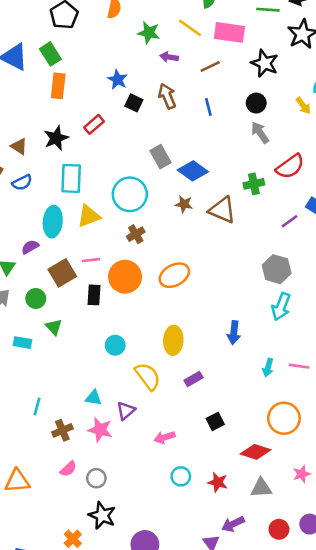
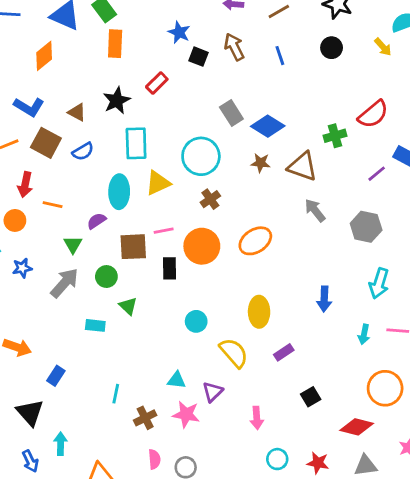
gray arrow: (260, 133) -> (315, 210), moved
brown square: (62, 273) -> (133, 247), turned 32
cyan arrow: (281, 307) -> (379, 283), moved
pink arrow: (165, 437) -> (257, 418), turned -72
pink semicircle: (68, 469) -> (154, 459), turned -48

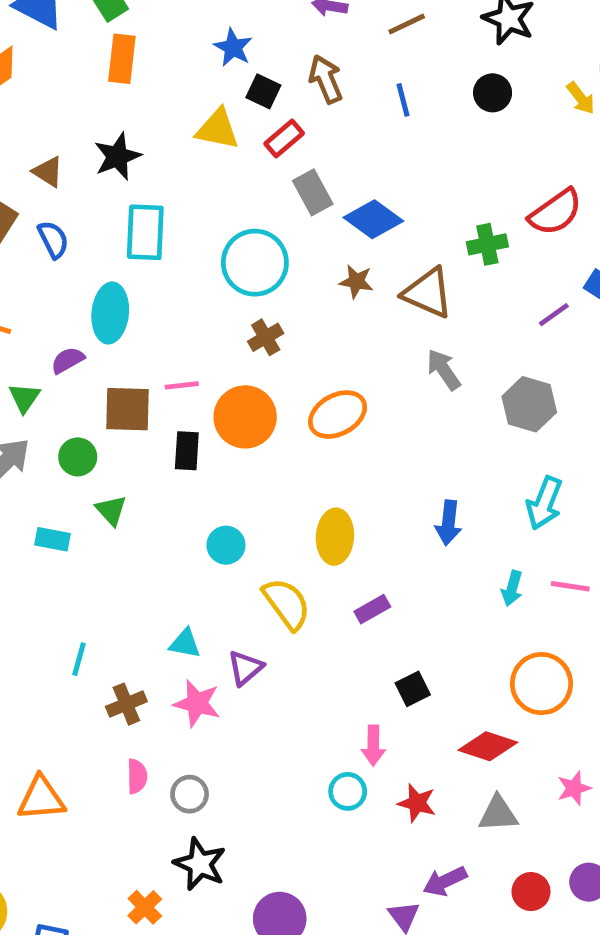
red rectangle: (157, 83) -> (284, 138), moved
blue semicircle: (83, 151) -> (53, 240), turned -90
yellow triangle: (158, 183) -> (218, 129), moved, turned 32
pink arrow: (257, 418) -> (373, 746), moved

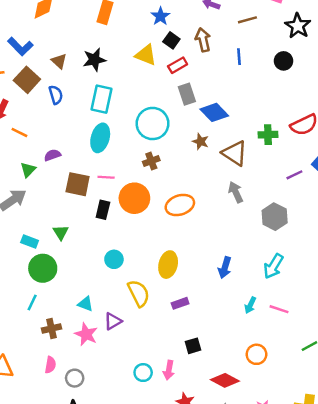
cyan ellipse: (110, 313) -> (100, 138), moved
green circle: (78, 457) -> (43, 268), moved, size x1.5
orange circle: (541, 684) -> (256, 354), size x0.7
cyan circle: (348, 791) -> (143, 373), moved

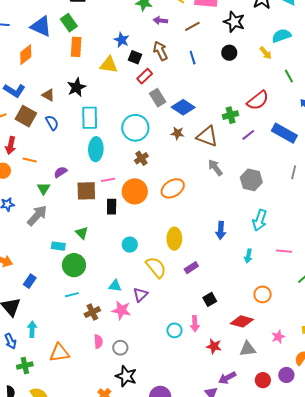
yellow triangle: (146, 55) -> (109, 65), moved
purple line: (294, 175) -> (248, 135), moved
cyan line: (32, 302) -> (72, 295), turned 64
pink line: (279, 309) -> (284, 251), moved

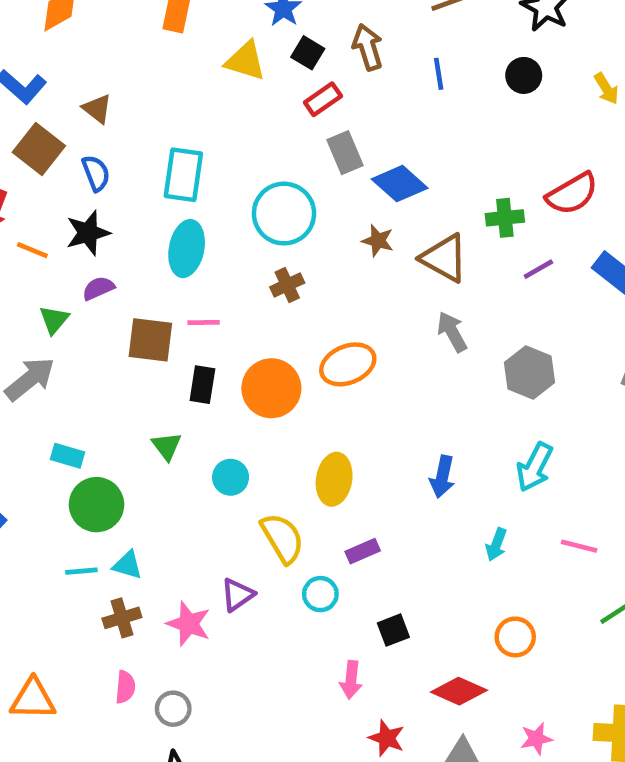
black star: (76, 87) -> (88, 233), moved
orange circle: (135, 191) -> (271, 388), moved
green triangle: (82, 233) -> (167, 446), moved
cyan triangle: (115, 286) -> (128, 565), moved
cyan circle: (174, 330) -> (320, 594), moved

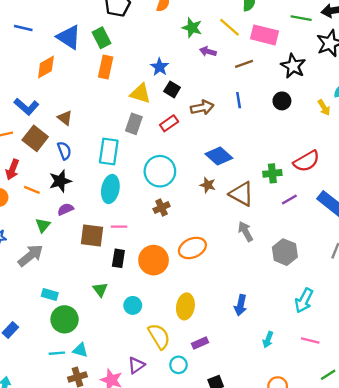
brown arrow: (368, 47) -> (202, 108), moved, turned 95
red rectangle: (323, 99) -> (169, 123), moved
gray rectangle: (345, 153) -> (134, 124), moved, turned 42
cyan arrow: (535, 467) -> (304, 300), moved

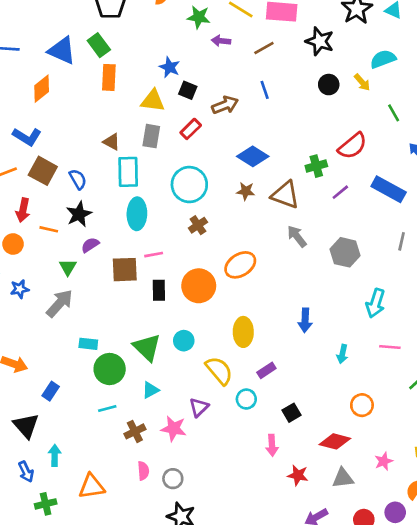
black circle: (282, 101) -> (329, 85), moved
brown triangle: (65, 118) -> (112, 142), moved
green triangle: (100, 290) -> (147, 347), moved, size x1.6
cyan triangle: (80, 350) -> (150, 390), moved, turned -35

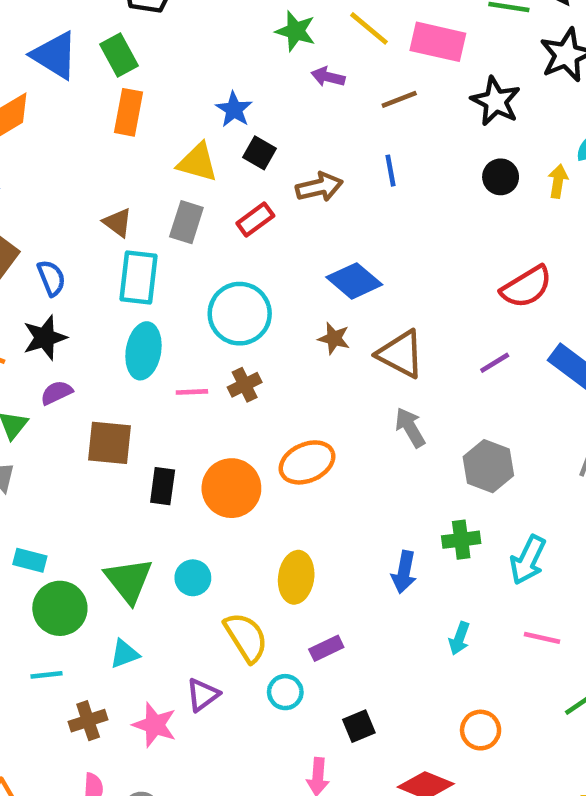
yellow arrow: (362, 82) -> (558, 181), turned -138
green cross: (316, 166) -> (461, 540), moved
pink line: (154, 255) -> (192, 392), moved

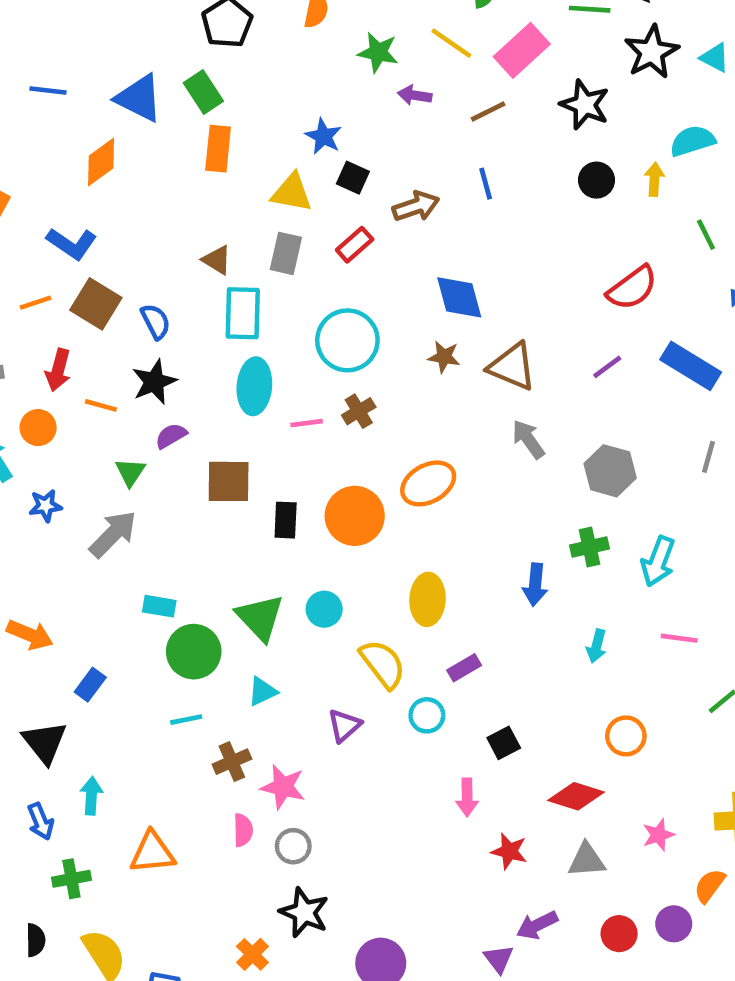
pink rectangle: (438, 42) -> (522, 50), turned -50
blue diamond: (354, 281) -> (459, 297), turned 40
pink star: (155, 725) -> (283, 787), moved

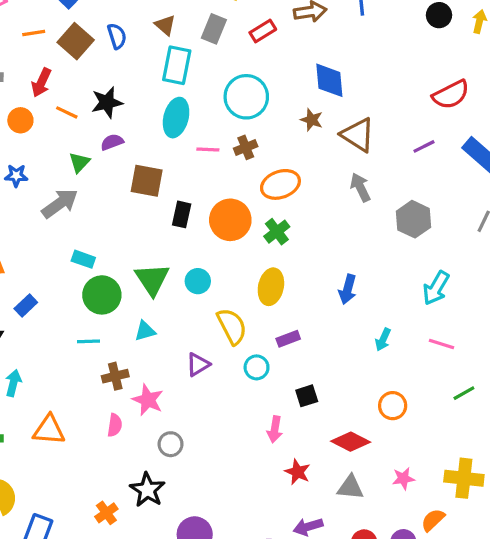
blue semicircle: (156, 321) -> (117, 36), moved
orange ellipse: (428, 483) -> (280, 184), moved
green cross: (589, 547) -> (277, 232), moved, turned -35
gray circle: (293, 846) -> (171, 444), moved

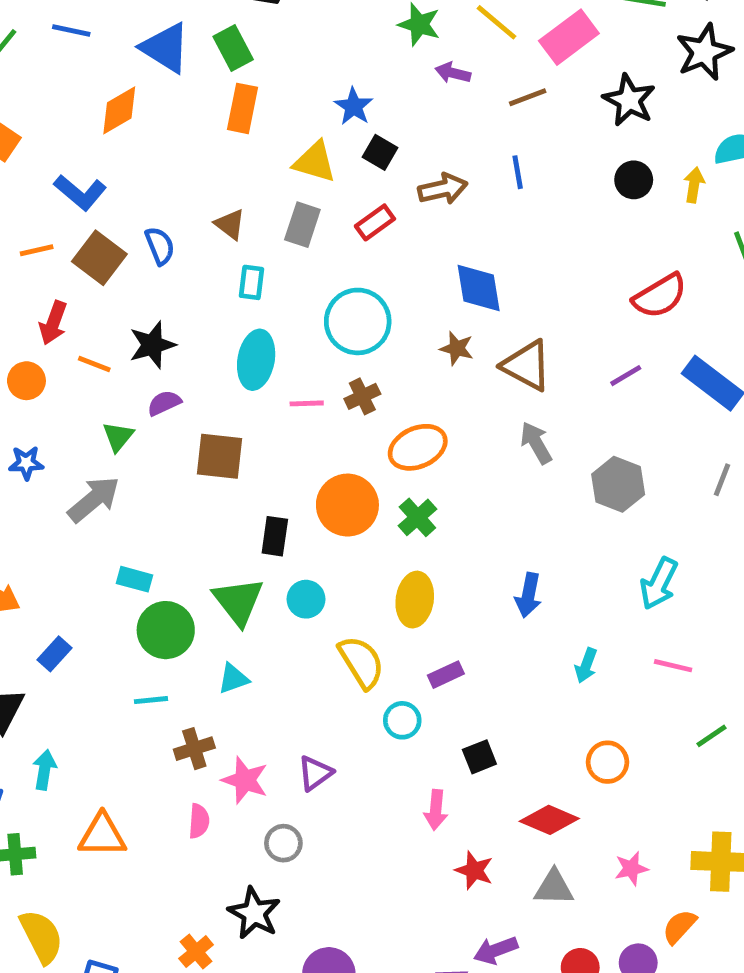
cyan rectangle: (177, 65) -> (252, 282), size x0.6
black rectangle: (182, 214) -> (275, 536), moved
purple triangle: (198, 365) -> (315, 773), moved

